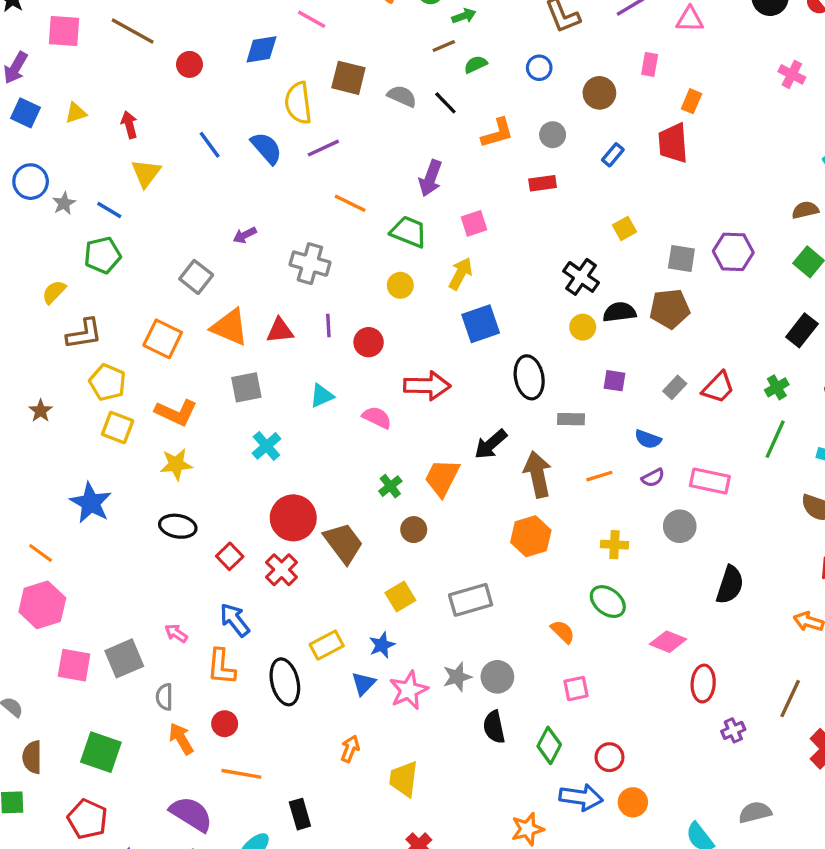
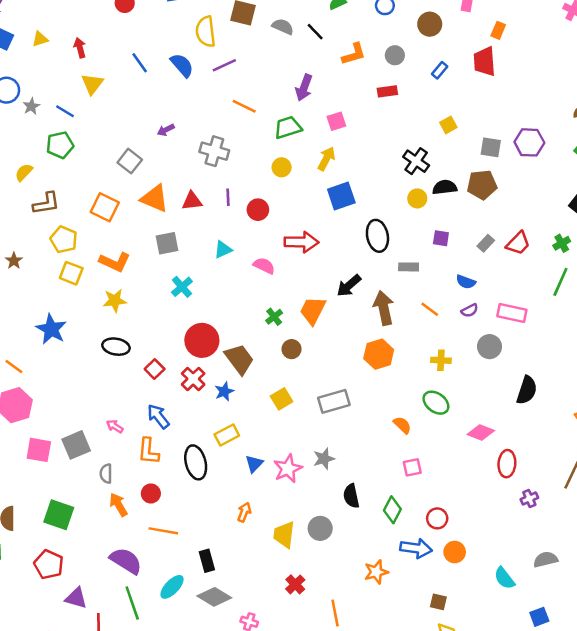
green trapezoid: (409, 232) -> (288, 127), turned -40
orange line: (599, 476) -> (430, 309), turned 54
blue star: (382, 645) -> (224, 391), moved
gray circle: (497, 677) -> (320, 528), moved

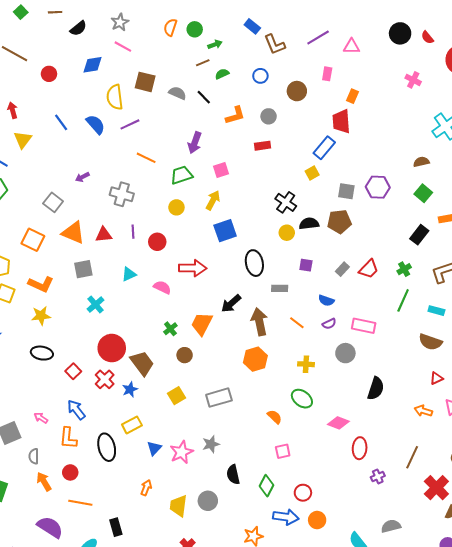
blue rectangle: (440, 70) -> (324, 148), moved, size x1.6

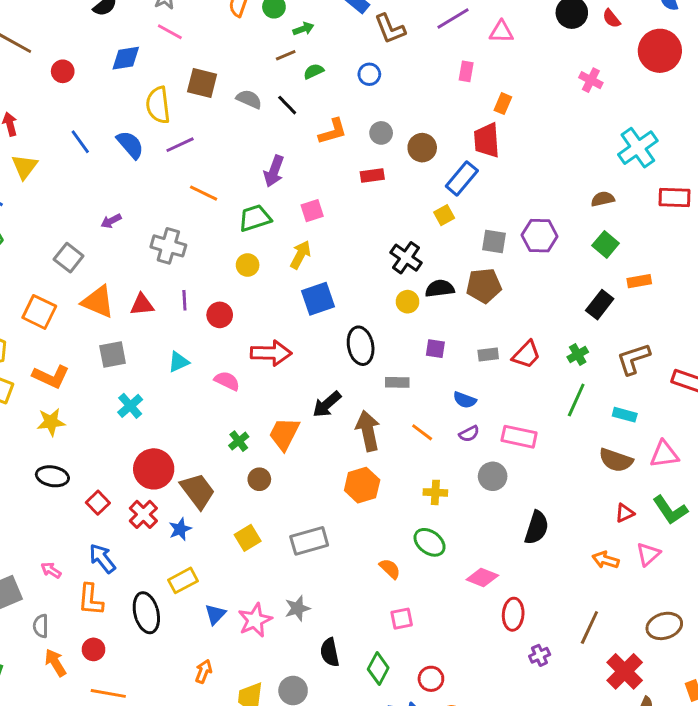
brown circle: (297, 91) -> (422, 148), moved
gray rectangle: (342, 269) -> (488, 355), turned 40

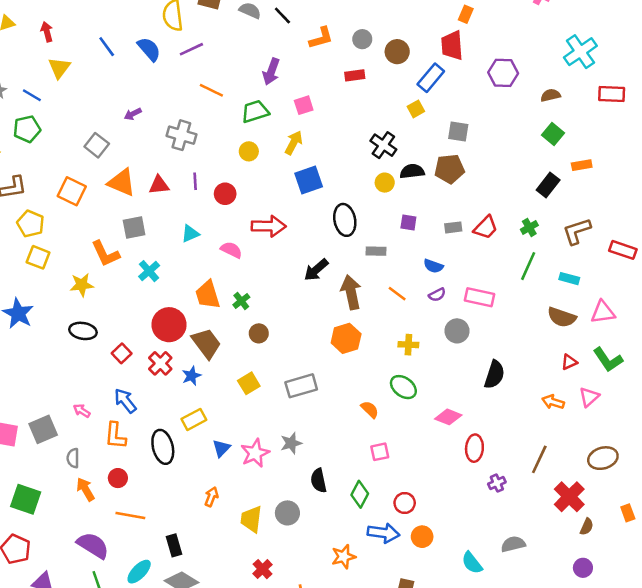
purple hexagon: (540, 236) -> (503, 73), moved
orange L-shape: (51, 377) -> (105, 254), moved, turned 40
orange trapezoid: (284, 434) -> (208, 295), moved, turned -44

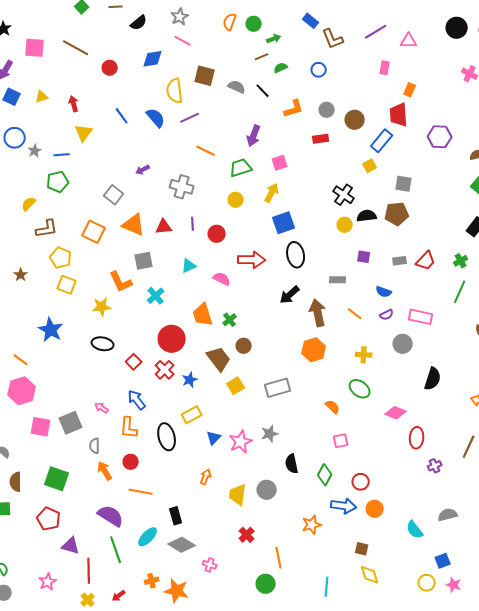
blue line: (32, 95) -> (62, 155), turned -35
black ellipse: (345, 220) -> (296, 255), moved
brown trapezoid: (206, 343) -> (219, 359), moved

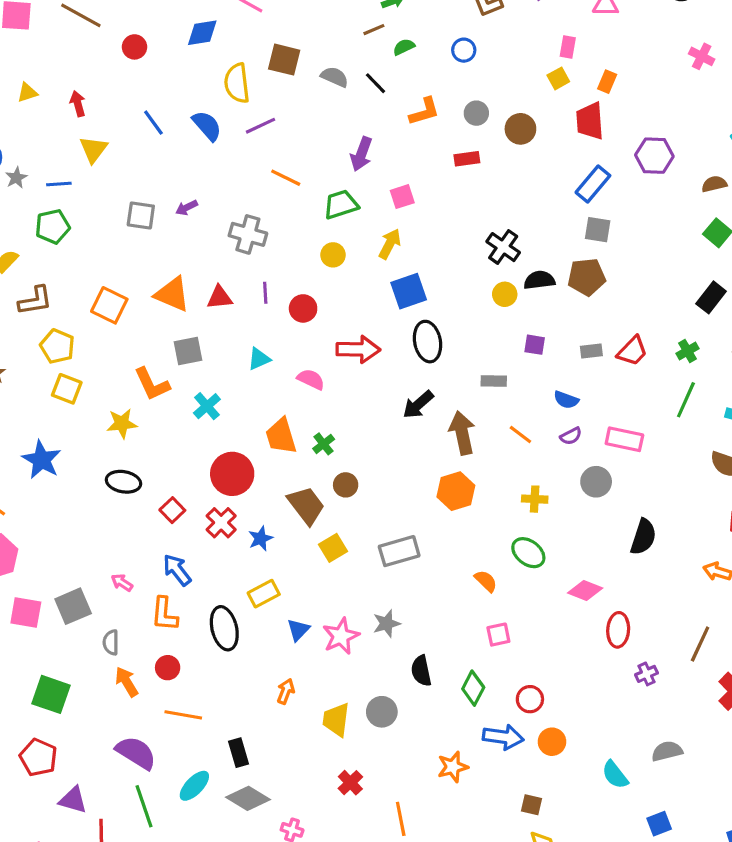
blue rectangle: (382, 141) -> (593, 184), moved
yellow square: (370, 166) -> (558, 78), moved
gray square: (114, 195) -> (141, 216), moved, turned -30

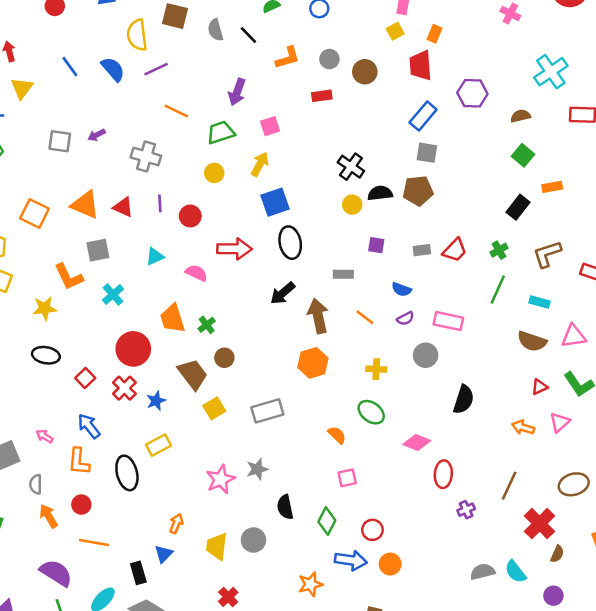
gray semicircle: (335, 77) -> (216, 30), turned -130
red triangle: (220, 297) -> (123, 207), turned 30
blue triangle: (298, 630) -> (164, 554), moved
cyan semicircle: (615, 775) -> (515, 572), moved

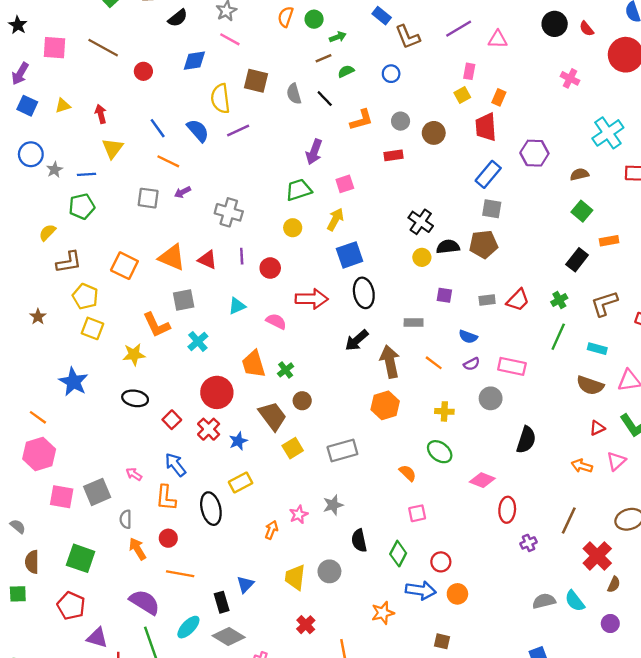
orange line: (176, 111) -> (168, 161), moved
pink star: (221, 479) -> (299, 514), size x0.7
orange arrow: (176, 524) -> (271, 530), moved

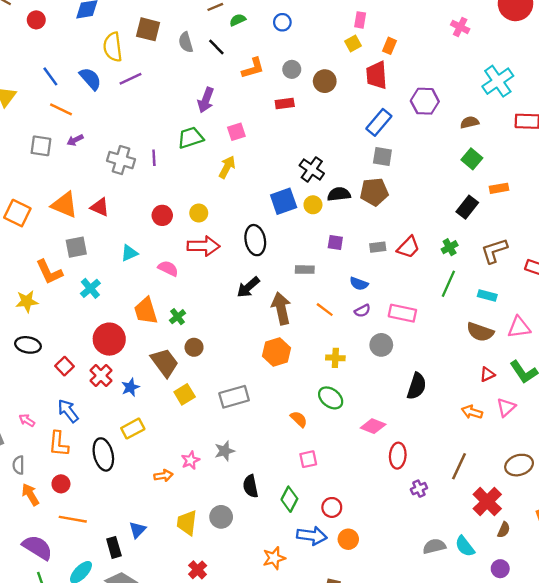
yellow circle: (293, 228) -> (199, 213), moved
blue square: (350, 255) -> (284, 201), moved
purple line: (242, 256) -> (154, 158), moved
orange arrow: (271, 530) -> (163, 476), turned 60

